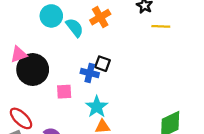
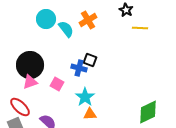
pink triangle: (19, 54) -> (30, 82), moved
pink square: (64, 92) -> (57, 84), turned 32

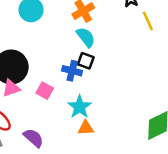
yellow line: (140, 28) -> (148, 21), turned 63
cyan semicircle: (66, 29) -> (86, 37), moved

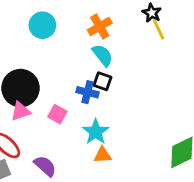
yellow line: (148, 21) -> (159, 29), moved

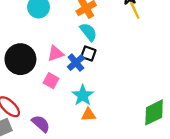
blue cross: (87, 92) -> (76, 63), turned 36
pink triangle: (21, 111) -> (56, 53), moved

